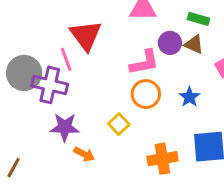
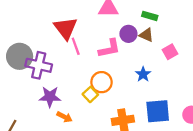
pink line: (66, 59) -> (76, 46), moved
orange circle: (146, 94) -> (102, 82), moved

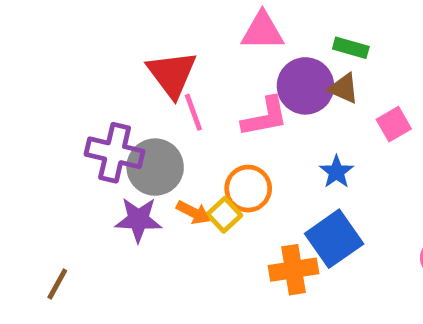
purple circle: (128, 34) -> (305, 86), size x1.5
gray circle: (20, 56) -> (155, 167), moved
blue square: (158, 111) -> (334, 239), moved, turned -30
orange arrow: (64, 117) -> (193, 212), moved

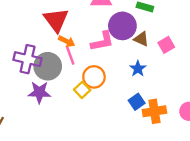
brown triangle: (344, 88) -> (141, 39), moved
pink line: (193, 112) -> (70, 56), moved
orange arrow: (193, 212) -> (67, 41), moved
blue square: (334, 239) -> (137, 102), size x0.6
orange cross: (294, 270) -> (154, 111), moved

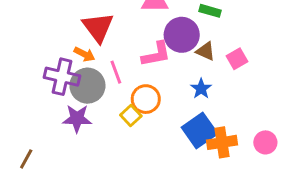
orange arrow: (67, 41) -> (84, 54), moved
blue square: (137, 102) -> (200, 130), size x1.6

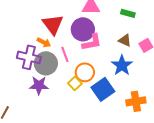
purple circle: (182, 35) -> (83, 29), moved
blue star: (201, 89) -> (122, 65), size x1.5
blue square: (200, 130) -> (103, 89), moved

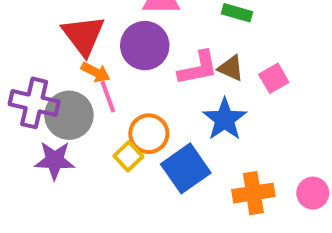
orange arrow: (44, 42) -> (96, 72), moved
pink L-shape: (92, 42) -> (198, 68), moved

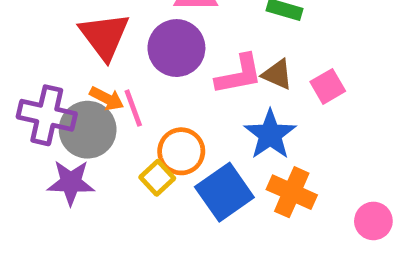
orange arrow: (96, 72) -> (107, 98), moved
orange cross: (253, 193) -> (292, 192), moved, turned 33

